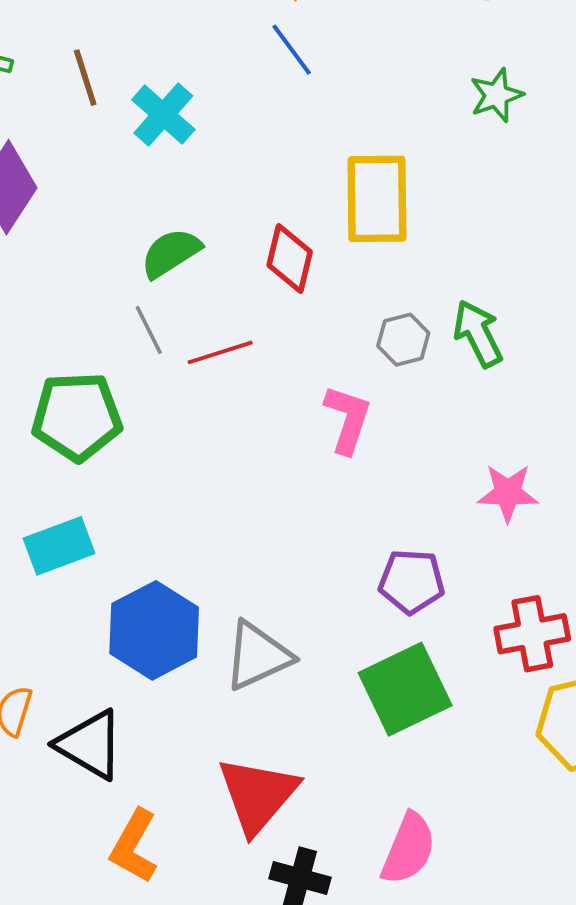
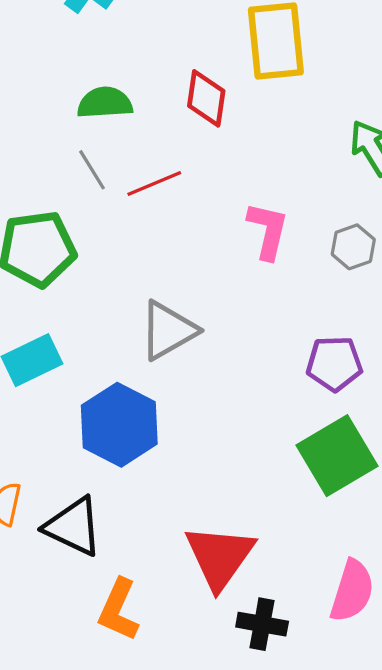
green semicircle: (171, 253) -> (105, 103), turned 34
gray hexagon: (403, 340) -> (353, 247), moved
gray triangle: (258, 656) -> (168, 330), moved

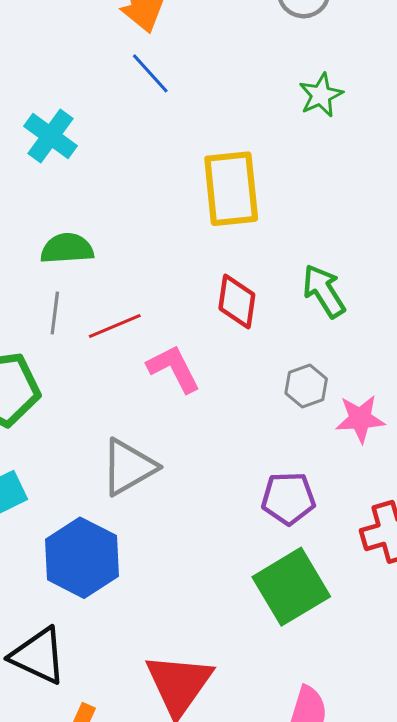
red diamond: (206, 98) -> (237, 302), moved
gray line: (92, 170) -> (55, 313), turned 39
pink L-shape: (268, 231) -> (174, 369), moved, turned -40

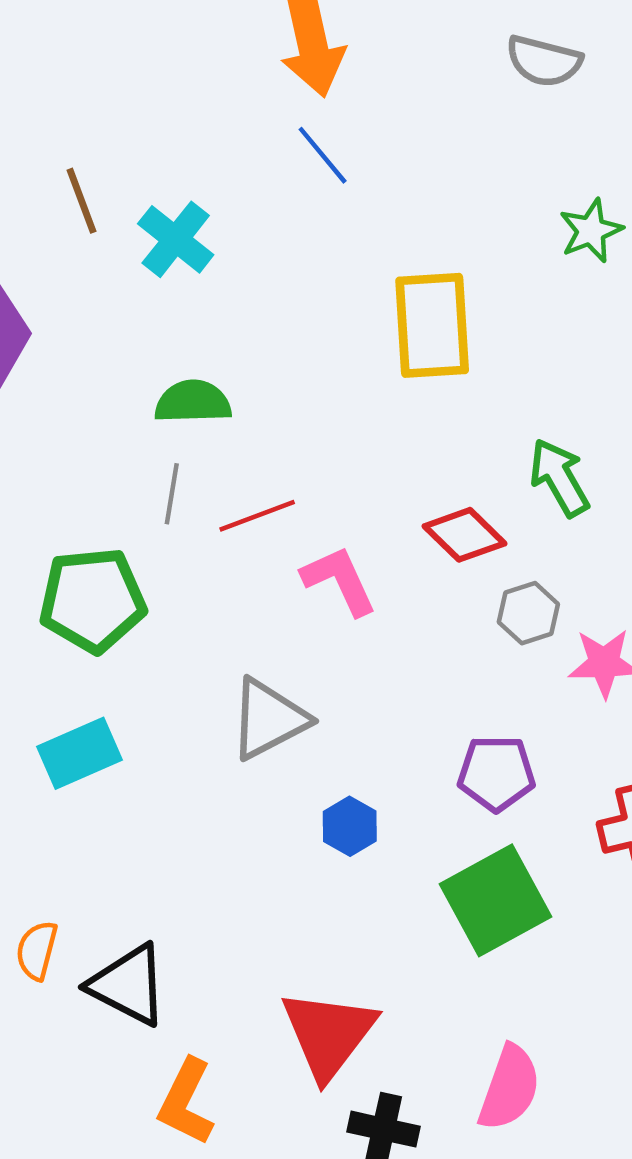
green star: (321, 95) -> (591, 231), moved
red diamond: (237, 302) -> (465, 535), moved, turned -56
blue hexagon: (82, 558) -> (350, 826), moved, size x0.5

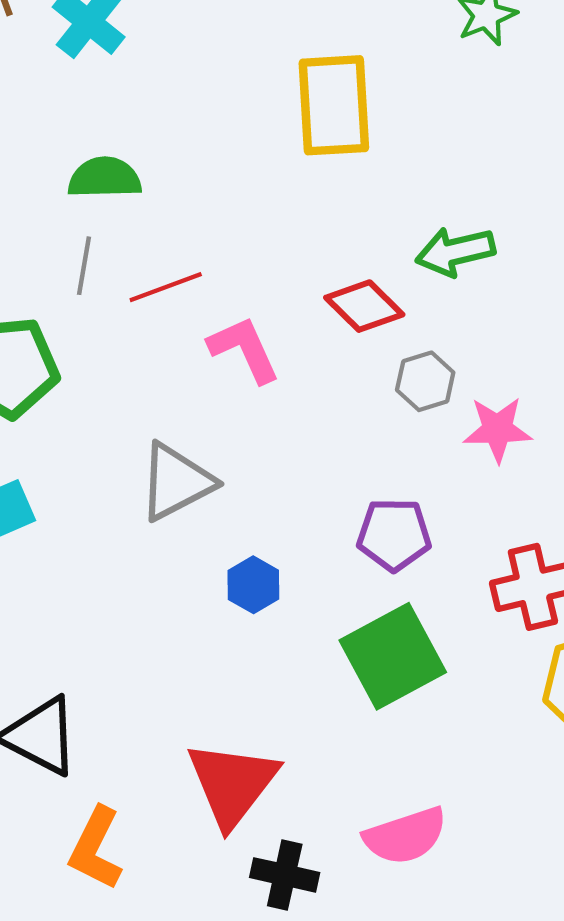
green arrow: (559, 478) -> (455, 252), turned -74
pink semicircle: (509, 1088) -> (405, 836), turned 52

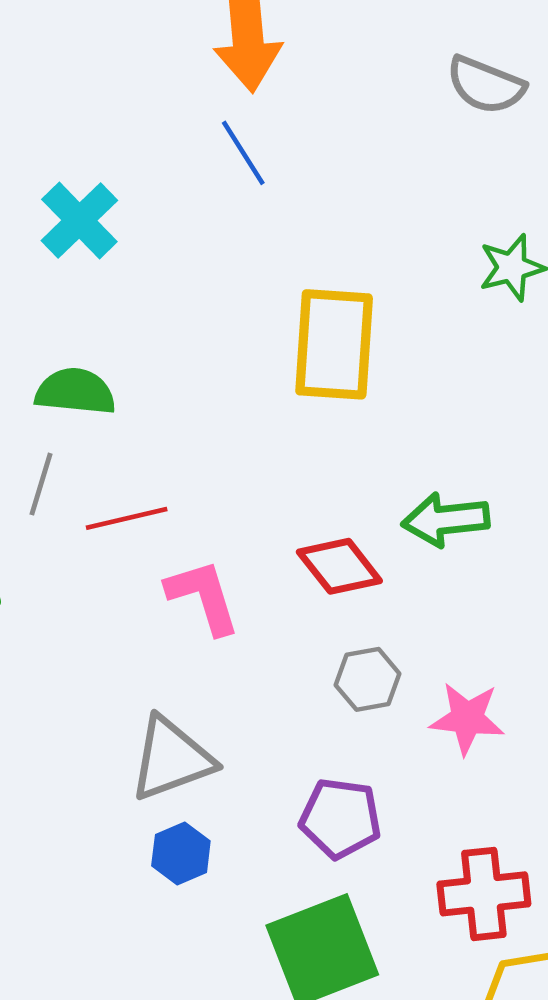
gray hexagon: (425, 381) -> (368, 679), moved
gray triangle: (176, 482) -> (171, 759), moved

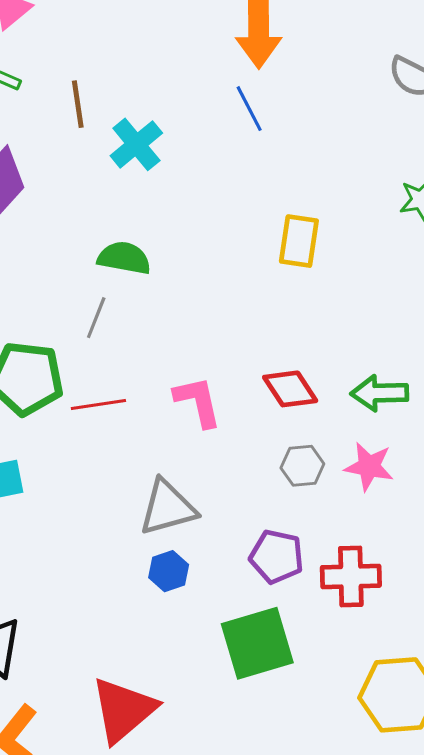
yellow rectangle: (334, 344) -> (299, 241), size x0.7
red line: (127, 518) -> (98, 404), moved
green arrow: (446, 520) -> (380, 393), moved
pink star: (467, 718) -> (369, 467), moved
red cross: (484, 894) -> (351, 576), moved

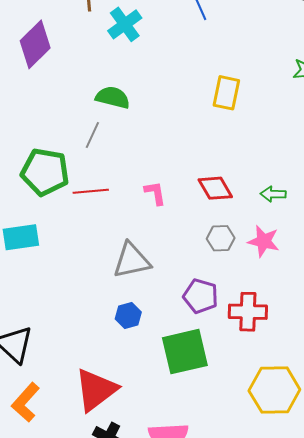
green arrow: (380, 393) -> (273, 194), size x0.7
pink L-shape: (198, 402) -> (155, 193), size x0.7
blue hexagon: (169, 571) -> (128, 316), moved

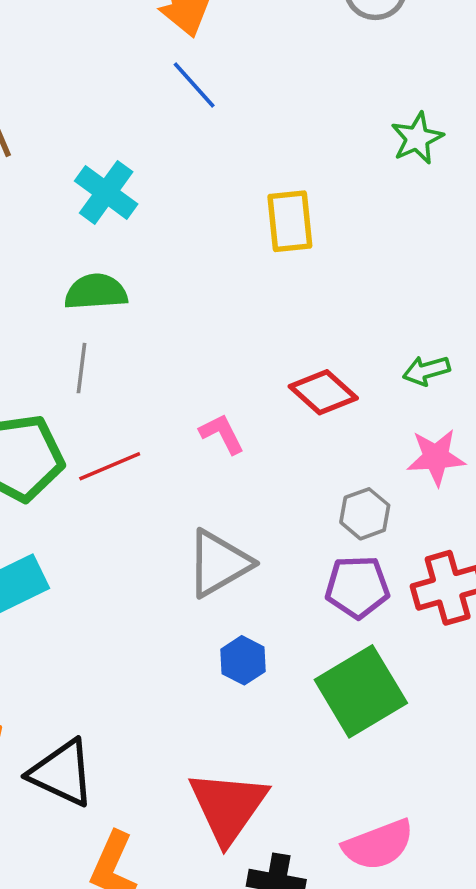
cyan cross: (125, 24) -> (106, 192), moved
gray hexagon: (221, 238) -> (365, 514), moved

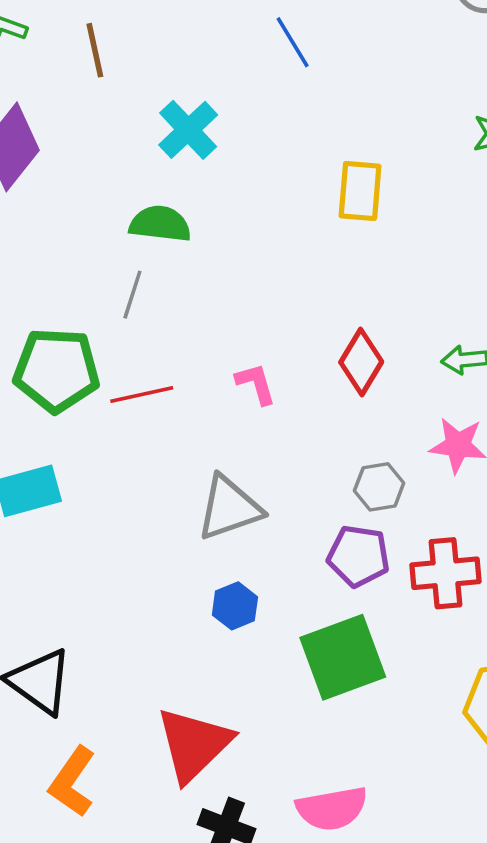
red diamond: (323, 392) -> (361, 362), turned 68

